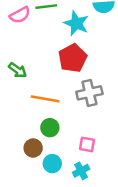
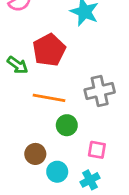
red pentagon: (73, 58) -> (49, 50), moved
green circle: (50, 128) -> (67, 125), moved

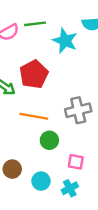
brown circle: (35, 154) -> (12, 169), moved

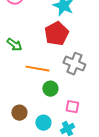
red pentagon: (34, 74) -> (56, 34), moved
gray cross: (78, 110) -> (74, 64), turned 35

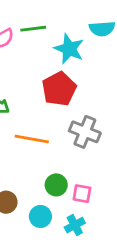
green circle: (50, 89) -> (56, 185), moved

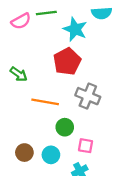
green circle: (56, 185) -> (65, 127), moved
cyan circle: (40, 216) -> (51, 155), moved

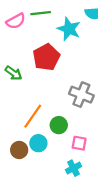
red pentagon: (67, 61) -> (46, 57), moved
orange line: (45, 102) -> (33, 116), moved, turned -65
cyan circle: (51, 155) -> (38, 143), moved

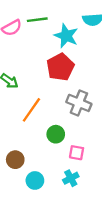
red pentagon: (46, 57) -> (60, 67), moved
orange line: (33, 116) -> (31, 110), moved
cyan circle: (38, 143) -> (35, 180), moved

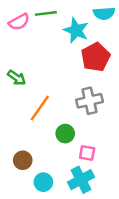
red pentagon: (60, 67) -> (96, 57), moved
gray cross: (79, 103) -> (89, 101), turned -35
cyan cross: (71, 178) -> (81, 180), size x1.5

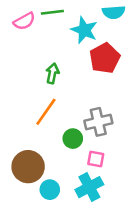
green arrow: (17, 78) -> (52, 73), moved, turned -114
gray cross: (89, 101) -> (98, 122), moved
brown circle: (23, 160) -> (28, 167), size x1.6

